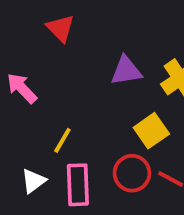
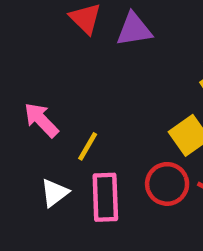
purple triangle: (126, 71) -> (134, 29), moved
pink arrow: (22, 88) -> (41, 120), moved

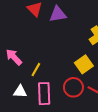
white triangle: (55, 193) -> (20, 92), turned 40

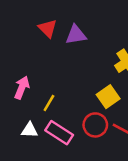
pink arrow: (14, 57) -> (22, 88), turned 66
pink rectangle: (44, 94) -> (59, 133), turned -55

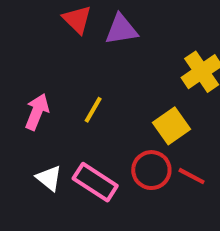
yellow line: (49, 103) -> (93, 110), moved
white triangle: (30, 130) -> (49, 178), turned 36

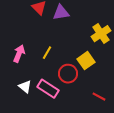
red circle: (151, 170) -> (68, 74), moved
red line: (192, 176) -> (99, 97), moved

